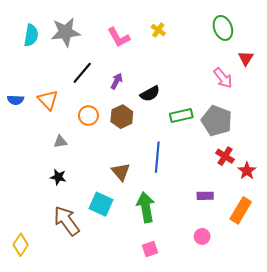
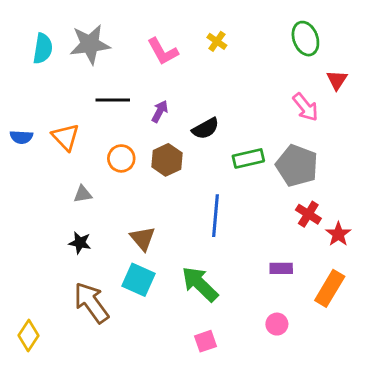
black line: (82, 73) -> (113, 100), turned 50
brown triangle: (121, 172) -> (143, 238), moved
green arrow: (146, 207) -> (200, 284), turned -36

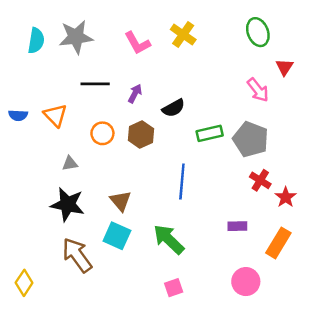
yellow cross: (217, 41) -> (183, 35), size x1.5
black star: (80, 243) -> (67, 204), size x1.8
pink circle: (277, 324) -> (246, 282), moved, size x1.5

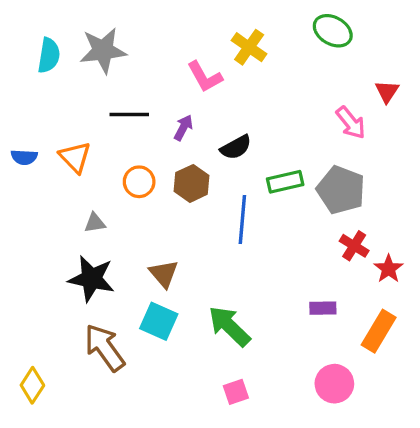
green ellipse: (258, 32) -> (333, 31), moved, turned -40
pink L-shape: (137, 43) -> (205, 77), moved
blue line: (182, 182) -> (242, 220), moved

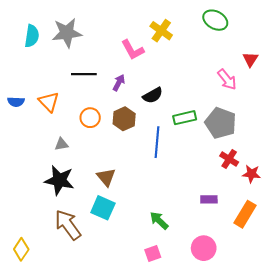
red star: (389, 269) -> (251, 174), turned -30
green arrow: (229, 326) -> (159, 221), moved, size x0.7
pink circle: (334, 384) -> (204, 248), moved

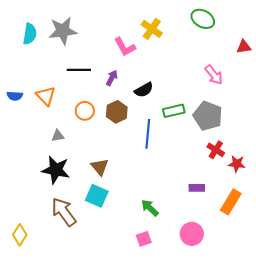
red triangle: (250, 59) -> (244, 47), moved, turned 49

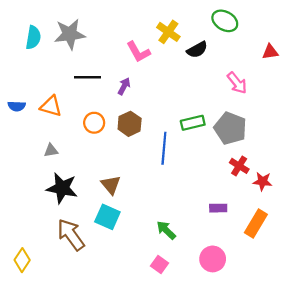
black semicircle: (144, 90) -> (197, 50), moved
orange triangle: (46, 96) -> (51, 106), turned -30
gray triangle: (58, 136) -> (51, 150), moved
pink square: (144, 239) -> (159, 265), turned -35

